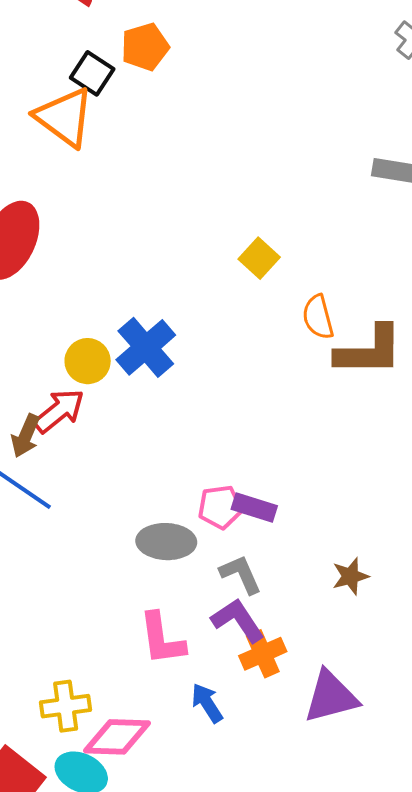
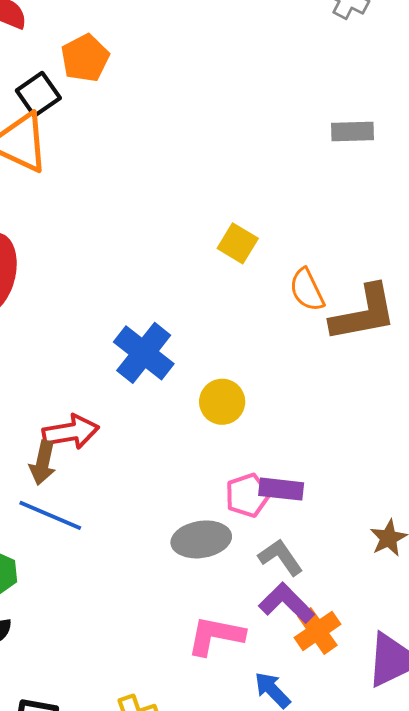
black square: (92, 73) -> (38, 94), turned 33
yellow circle: (88, 361) -> (222, 402), moved
red arrow: (59, 411) -> (71, 432), turned 40
pink L-shape: (162, 639) -> (216, 636), turned 120

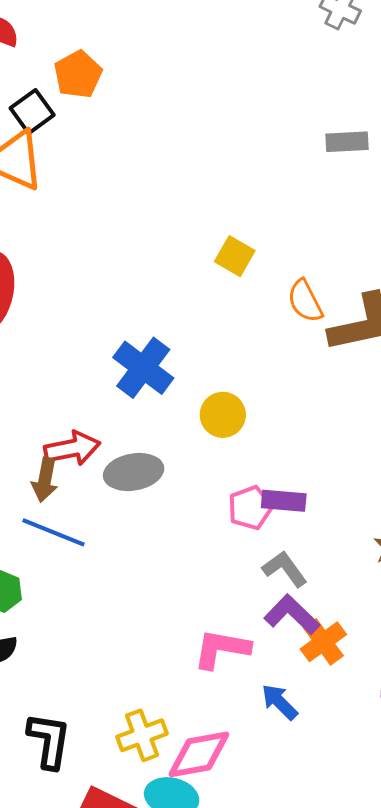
gray ellipse: (201, 539) -> (134, 472), moved

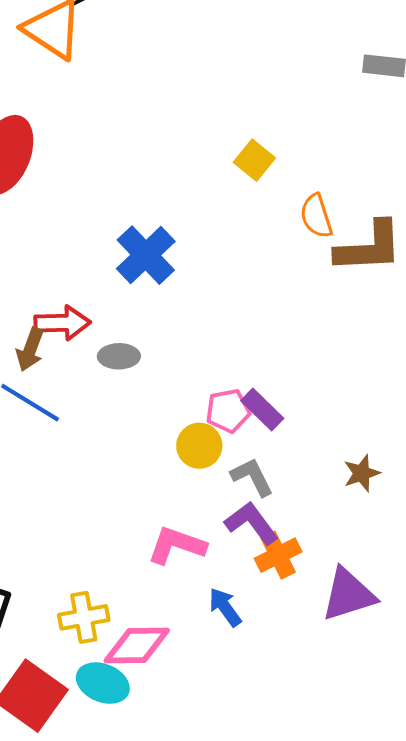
yellow circle: (223, 415) -> (199, 446), moved
gray ellipse: (134, 472) -> (119, 356), size x0.7
purple rectangle: (284, 501) -> (262, 409), turned 30

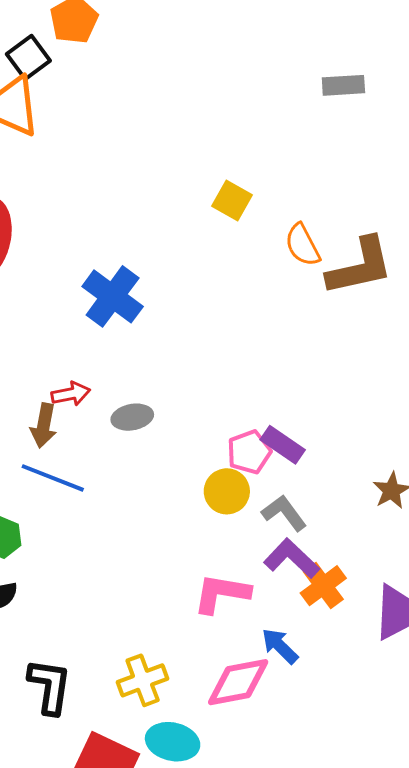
blue cross: (146, 255) -> (113, 296), moved
red arrow: (62, 323) -> (71, 394), size x0.7
pink diamond: (137, 646) -> (238, 682), moved

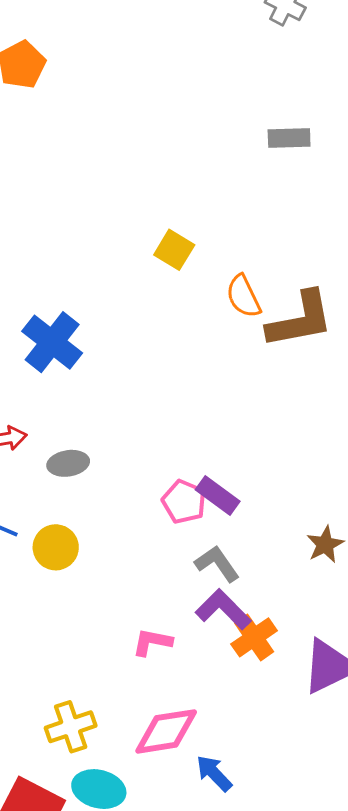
pink pentagon: (249, 452) -> (184, 502), turned -30
yellow circle: (227, 491) -> (56, 547), moved
pink L-shape: (222, 593) -> (152, 642), size x0.7
blue arrow: (280, 646) -> (214, 773), moved

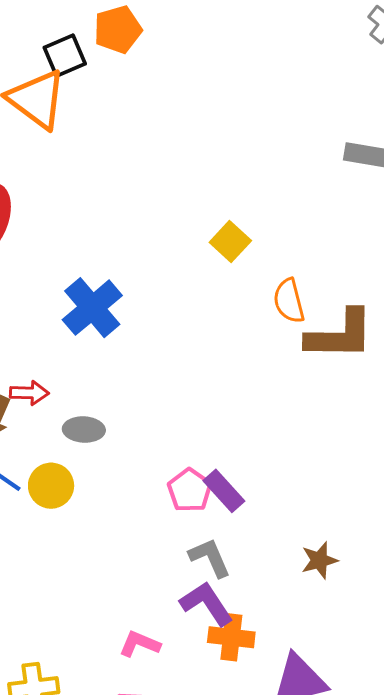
yellow circle: (56, 547) -> (51, 486), moved
orange cross: (254, 637) -> (231, 637), turned 30
pink L-shape: (152, 642) -> (140, 644), moved

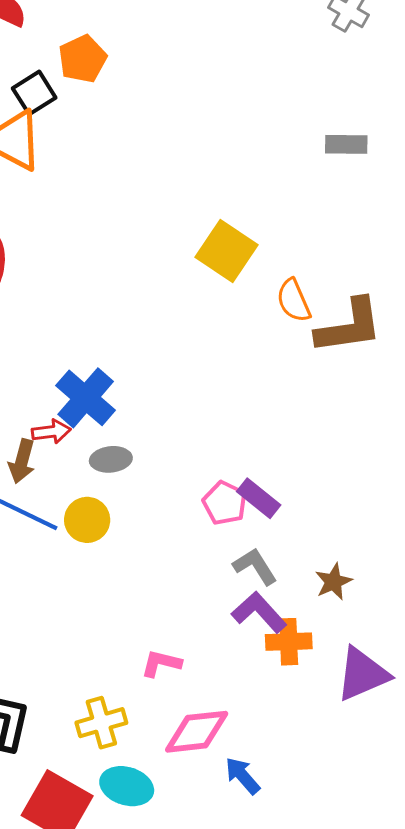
yellow square: (230, 241) -> (227, 251), size x1.5
blue cross: (92, 308) -> (86, 398), moved
brown star: (319, 560) -> (333, 582), moved
pink L-shape: (140, 644) -> (161, 663), moved

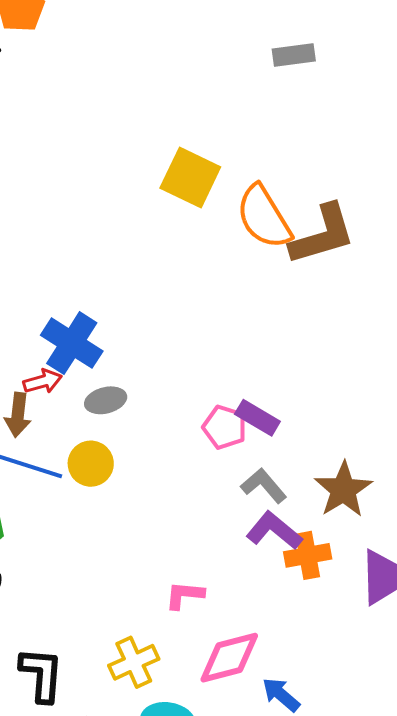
orange semicircle: (294, 301) -> (264, 217), size x1.5
brown star: (333, 582) -> (343, 490), size x1.5

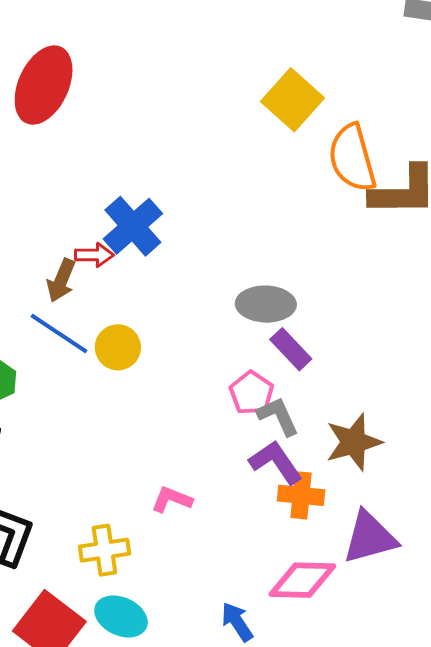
gray ellipse: (106, 400) -> (266, 304), moved, size x1.4
pink pentagon: (225, 427) -> (252, 393), moved
pink diamond: (229, 658) -> (302, 580), moved

